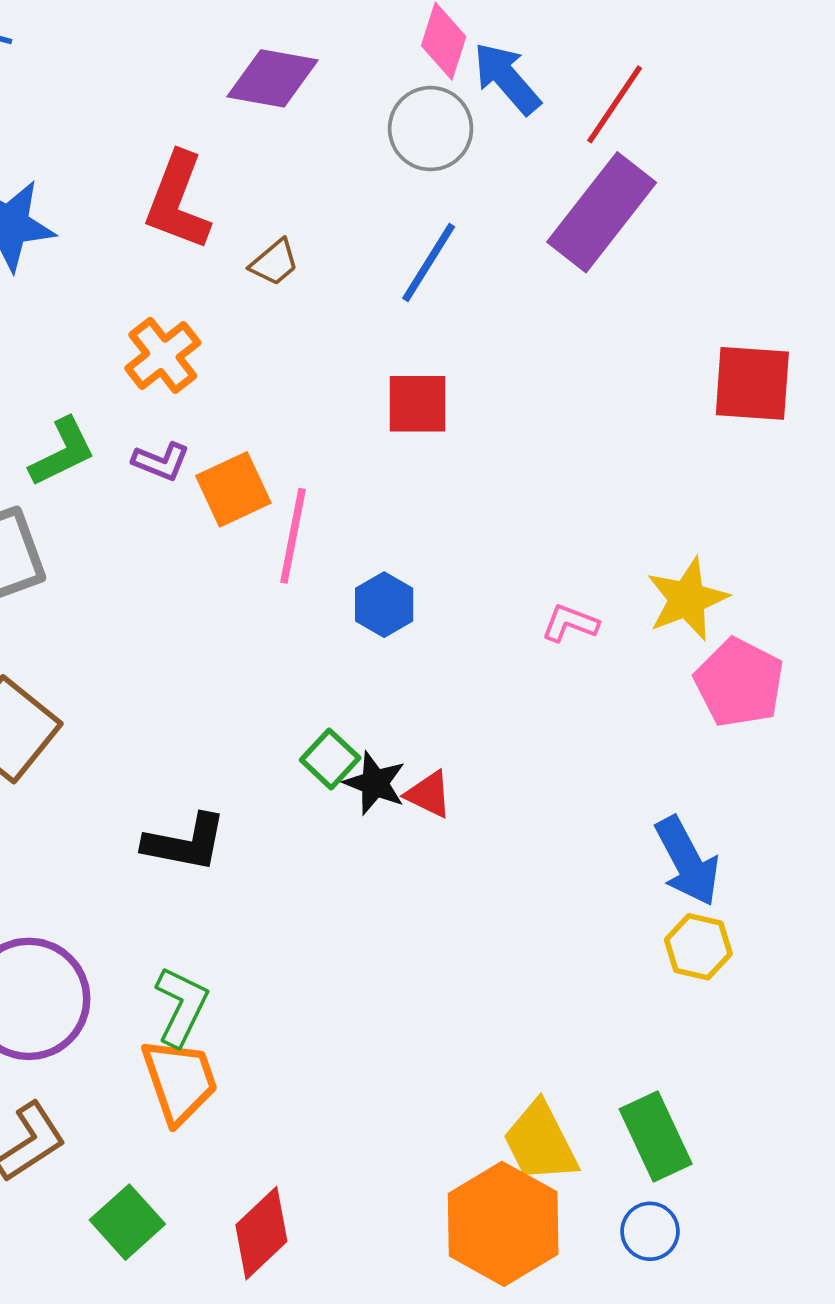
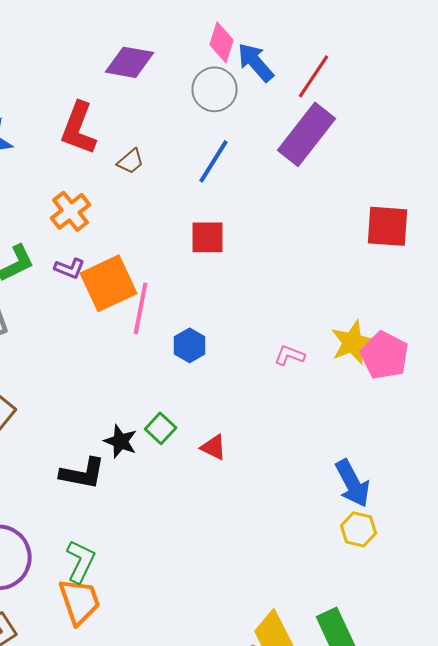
orange square: (233, 489) -> (109, 283), size x1.4
pink pentagon: (739, 683) -> (385, 355), moved
black star: (375, 783) -> (121, 441), moved

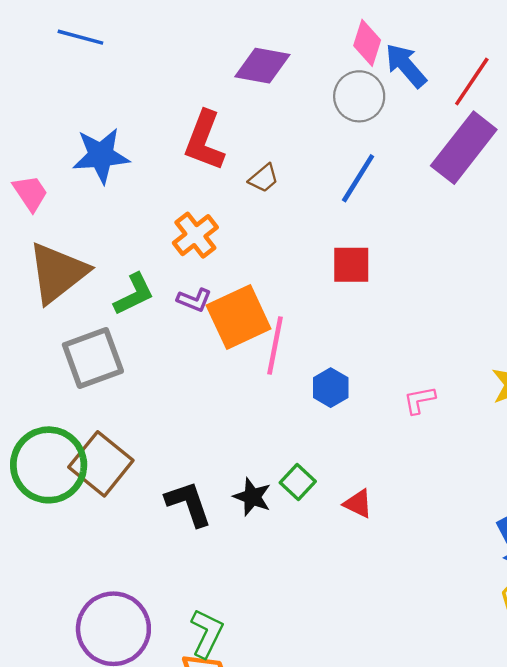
pink L-shape: (290, 355) -> (419, 400), moved, turned -32
black L-shape: (83, 473) -> (189, 504), moved, turned -120

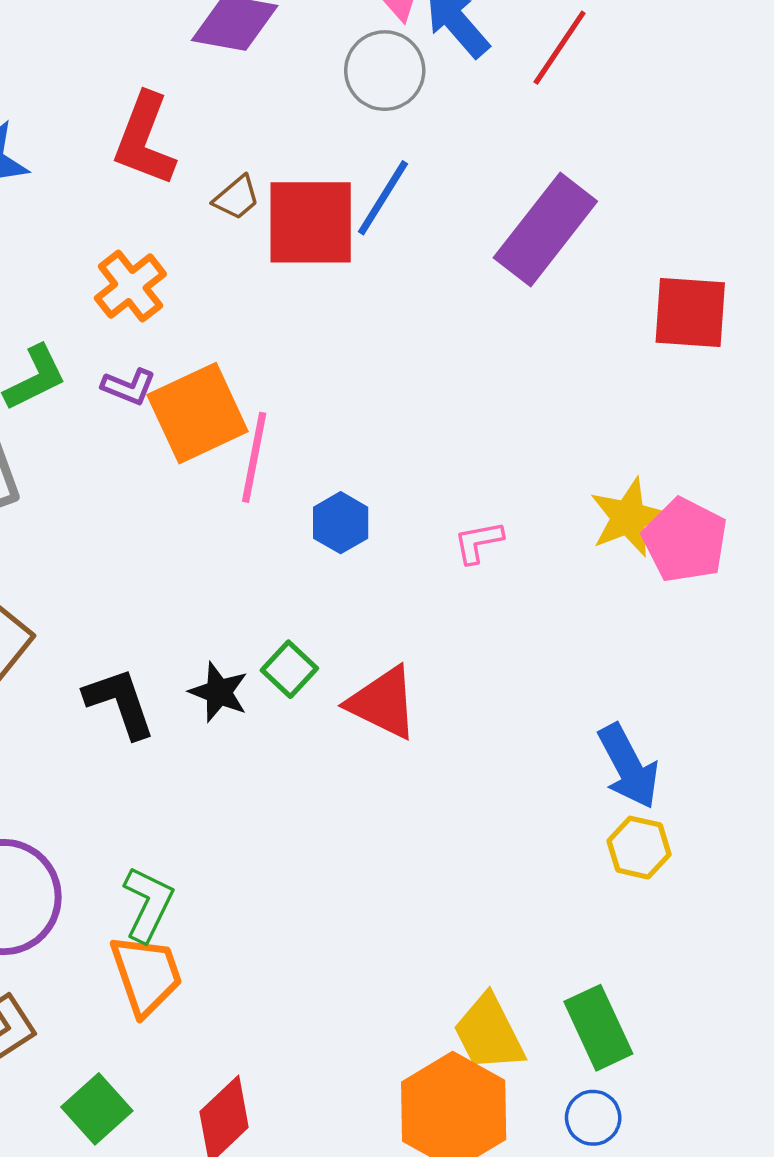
purple rectangle: (464, 148) -> (545, 230), moved
red square: (351, 265) -> (311, 222), moved, size x1.5
red triangle: (358, 504) -> (383, 703), size x1.6

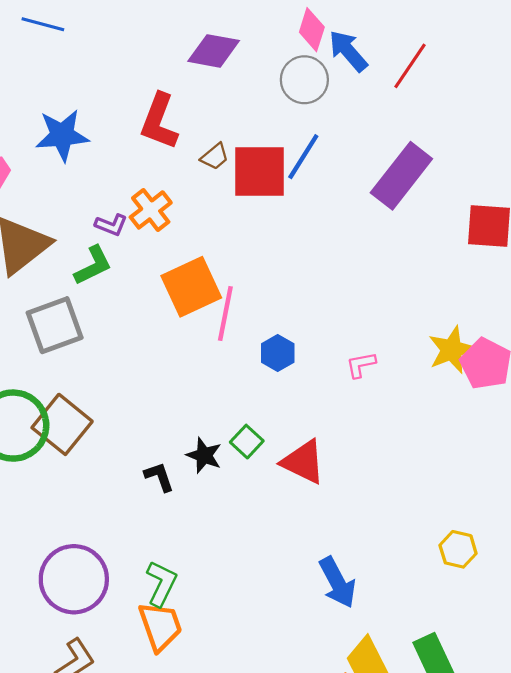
purple L-shape: (129, 387) -> (111, 225), moved
black L-shape: (120, 703) -> (159, 477), moved, size x0.7
blue arrow: (628, 766) -> (337, 582), moved

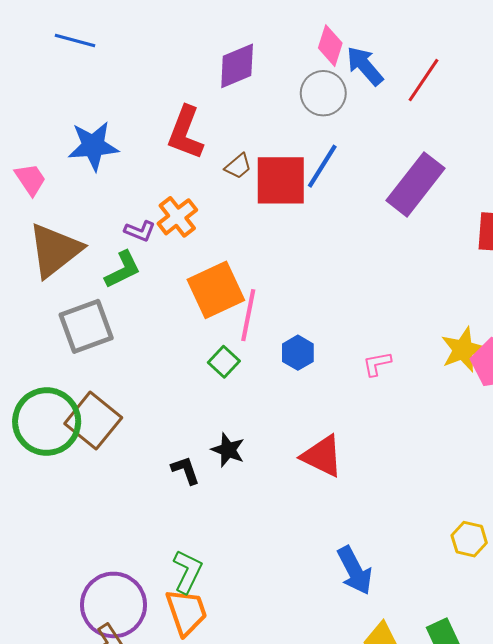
purple diamond: (214, 51) -> (237, 66), turned -33
green square: (247, 442) -> (224, 362), moved
purple circle: (74, 579) -> (113, 605), moved

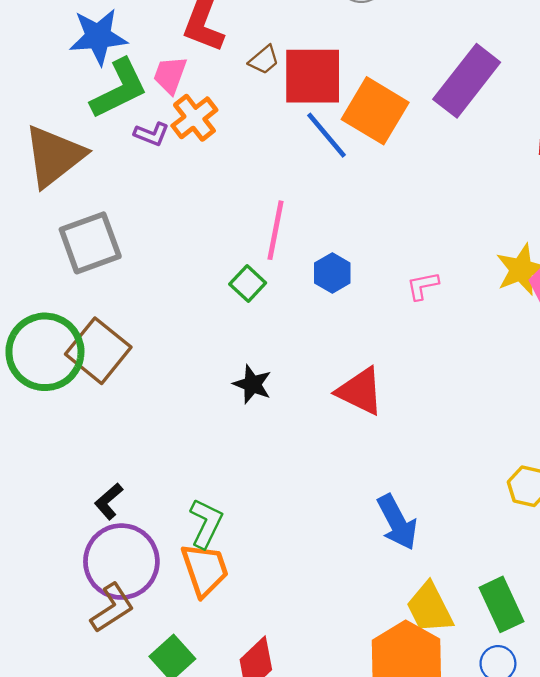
blue line: (322, 166) -> (326, 135), moved, turned -72
pink trapezoid: (30, 179) -> (170, 75), moved, turned -126
green L-shape: (123, 270) -> (119, 89), moved, size x1.4
orange square: (216, 290) -> (375, 111), moved, turned -34
black L-shape: (185, 470) -> (109, 501), moved, turned -112

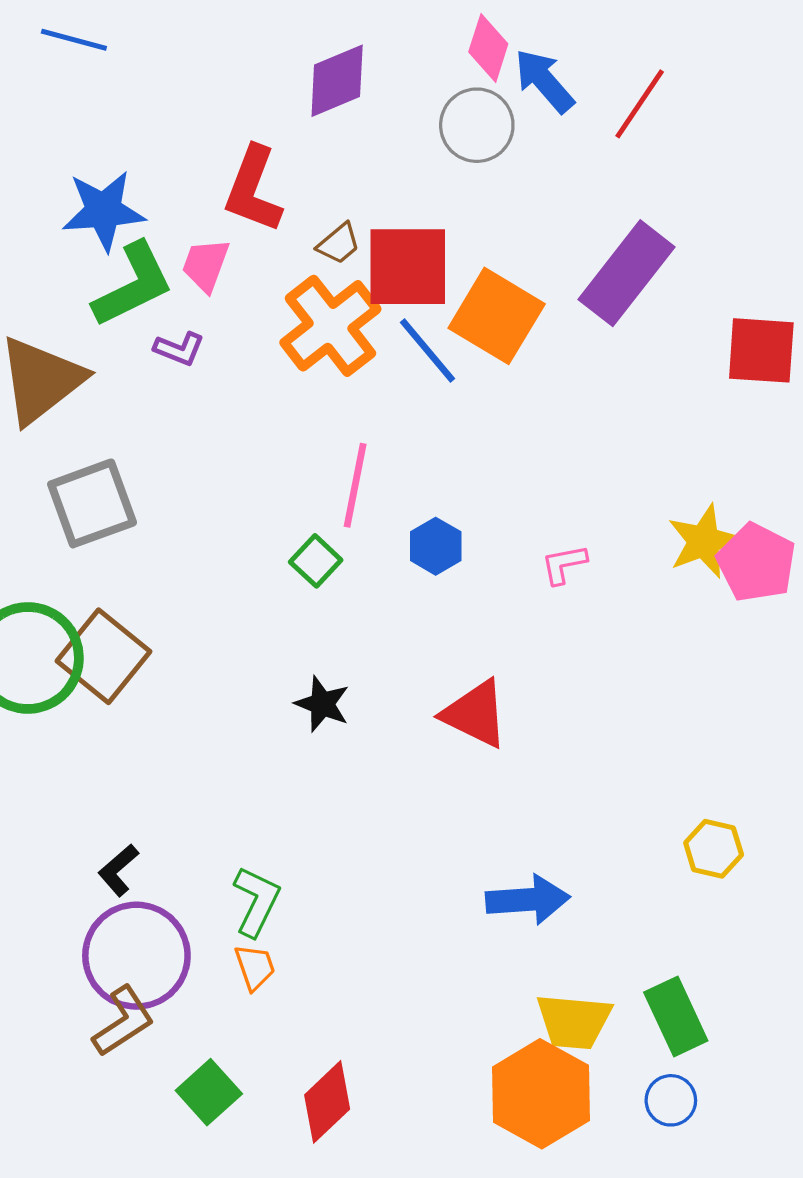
orange cross: (194, 118) -> (330, 326), moved, size x1.5
blue arrow: (397, 522) -> (528, 900), turned -66
orange trapezoid: (205, 570) -> (255, 967), size x0.6
yellow trapezoid: (430, 608) -> (574, 1021), turned -58

